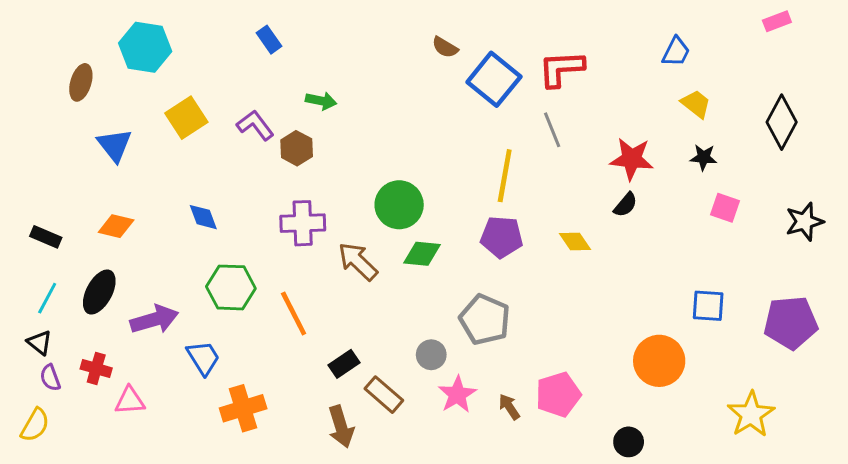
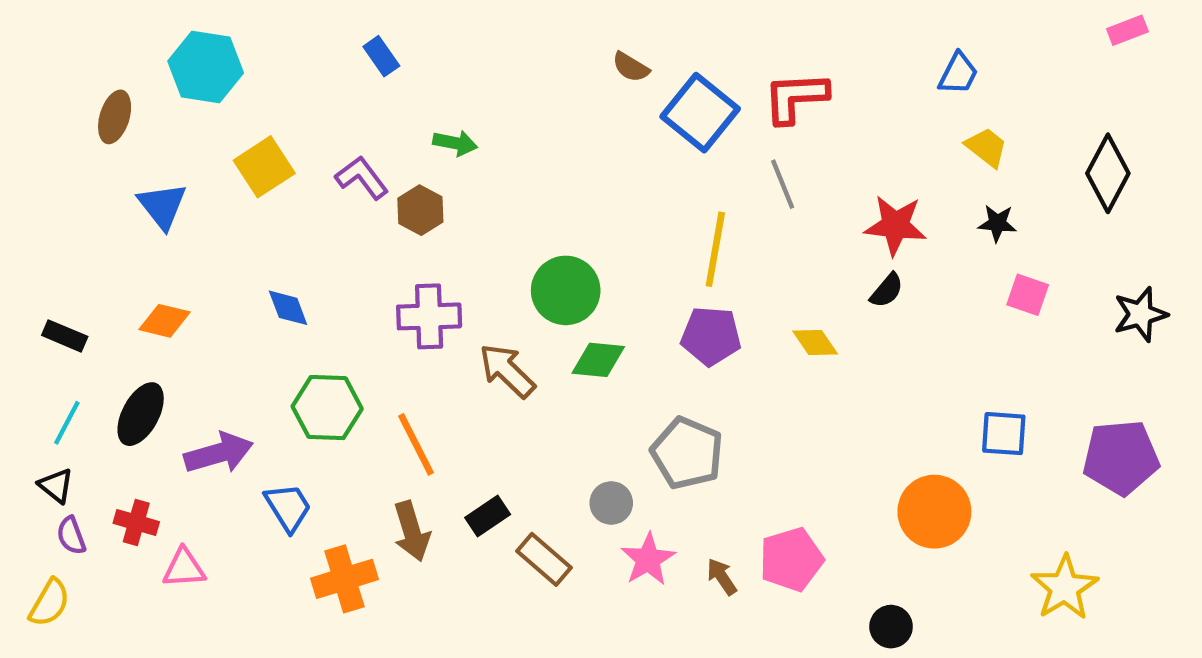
pink rectangle: (777, 21) -> (1127, 30), moved
brown arrow: (341, 427) -> (412, 531), moved

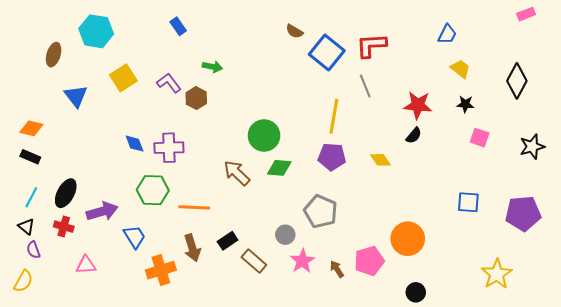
purple cross: (429, 316) -> (169, 148), moved
orange diamond: (164, 321) -> (31, 128), moved
orange line: (416, 444) -> (194, 207), turned -60
orange circle: (934, 512) -> (408, 239), moved
red cross: (136, 523) -> (64, 227), moved

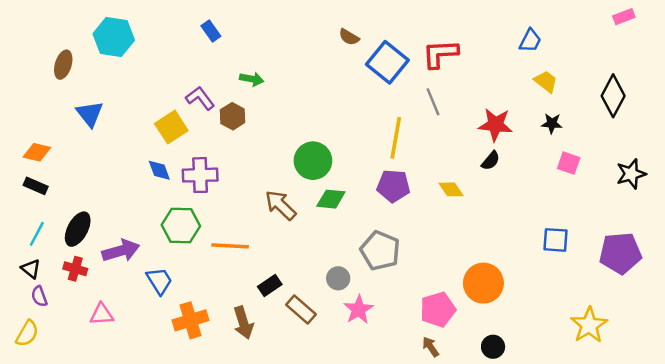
yellow square: (123, 78) -> (171, 127), moved
brown arrow: (192, 248) -> (243, 323), moved
brown arrow: (337, 269) -> (431, 347), moved

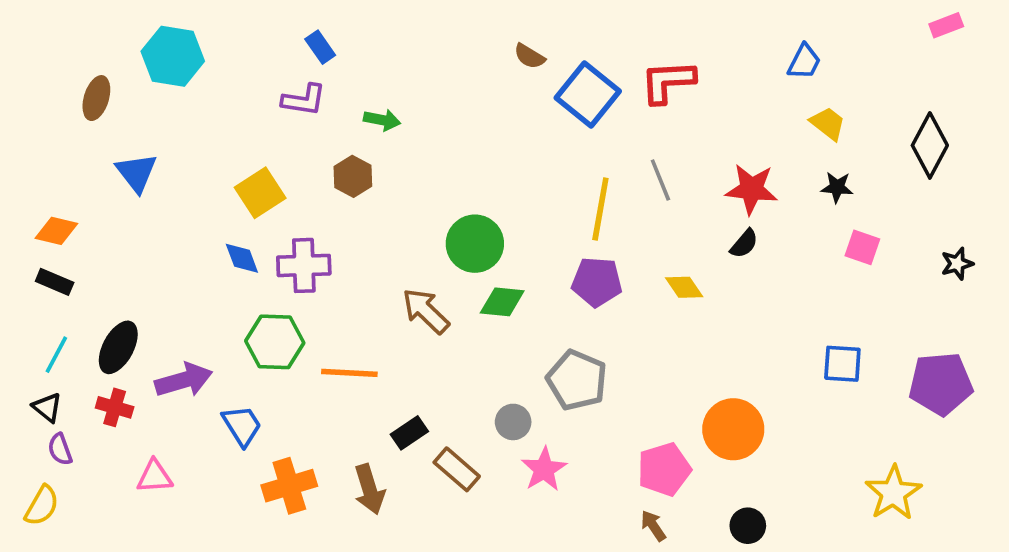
purple L-shape: (200, 98) -> (304, 100), moved, turned 136
gray line: (433, 102) -> (660, 180), moved
black star: (631, 174) -> (957, 264), size x0.7

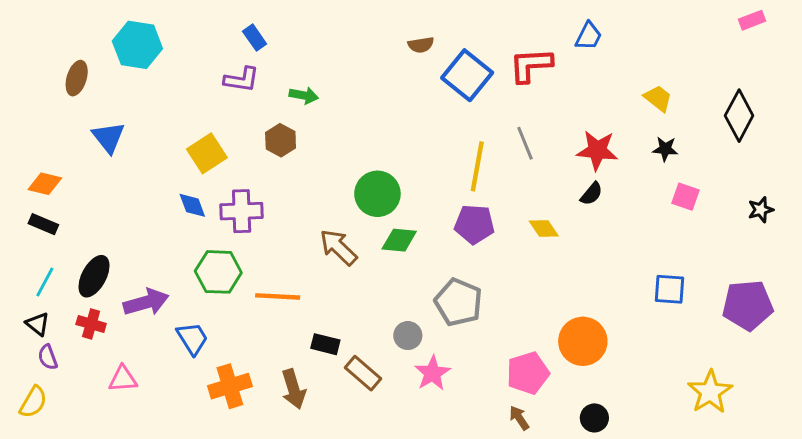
brown semicircle: (529, 56) -> (421, 45), turned -40
blue trapezoid: (804, 62) -> (589, 36), moved
black rectangle: (409, 433) -> (325, 344), turned 48

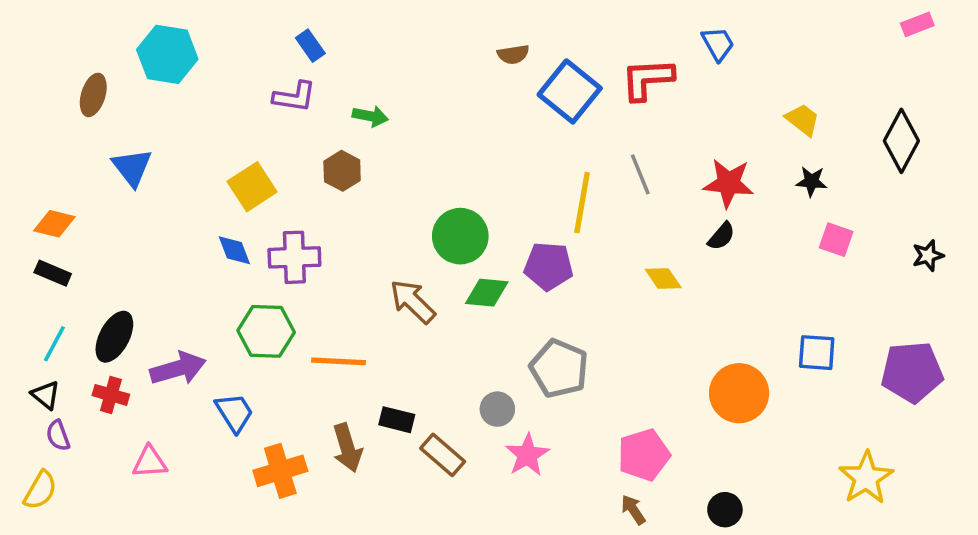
blue trapezoid: (589, 36) -> (718, 44), turned -56
purple pentagon: (474, 224) -> (549, 266), moved
orange circle: (583, 341) -> (739, 393), moved
brown arrow: (294, 389) -> (347, 448), moved

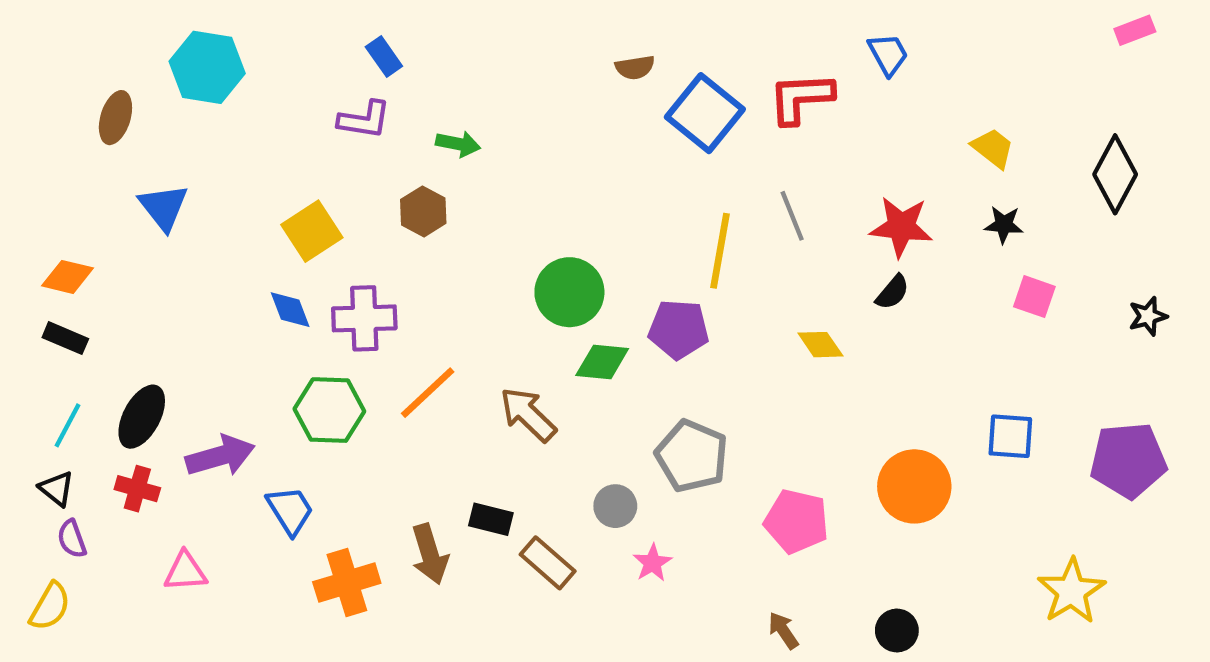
brown arrow: (413, 301) -> (528, 414), moved
orange line: (339, 361) -> (428, 393), moved, turned -46
pink star: (527, 455) -> (652, 563), size x0.7
pink pentagon: (644, 455) -> (796, 521), moved, turned 30

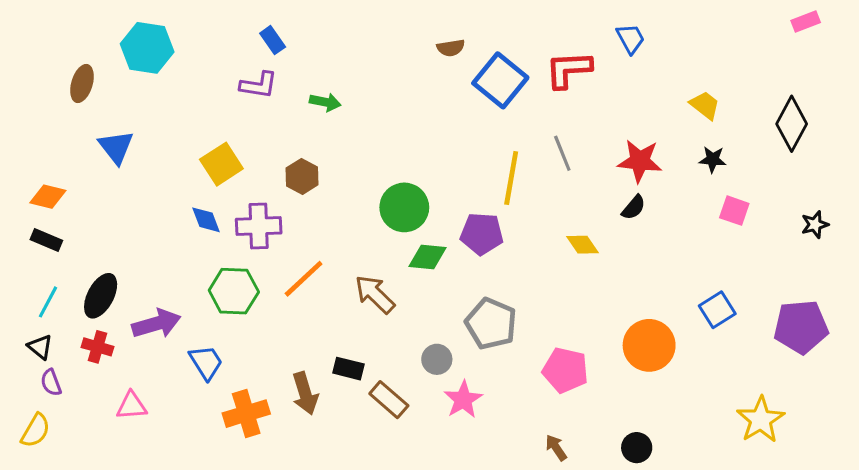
brown hexagon: (423, 211) -> (302, 176), moved
blue square: (1010, 436) -> (717, 310), turned -36
pink star: (652, 563) -> (463, 400), size x1.4

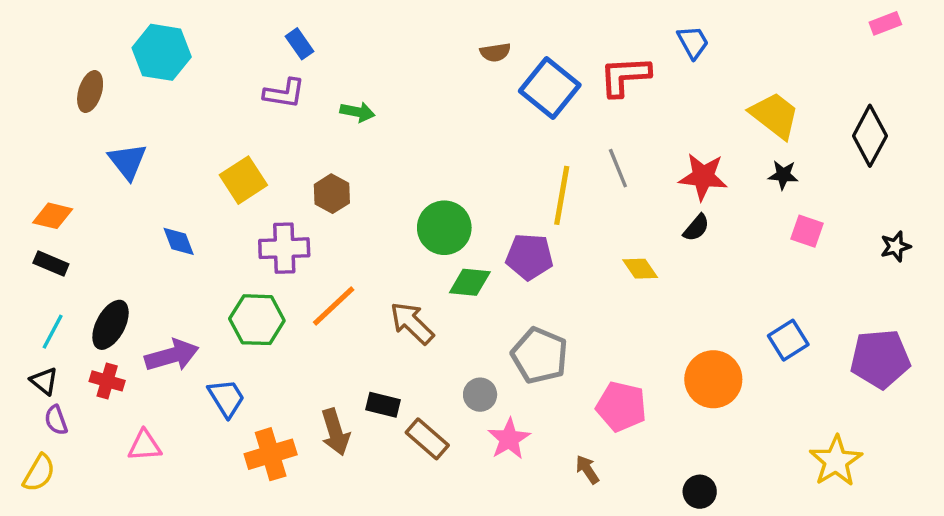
yellow trapezoid: (705, 105) -> (775, 115), size x1.5
blue diamond: (206, 220) -> (179, 241), moved
brown arrow: (556, 448) -> (587, 470), moved

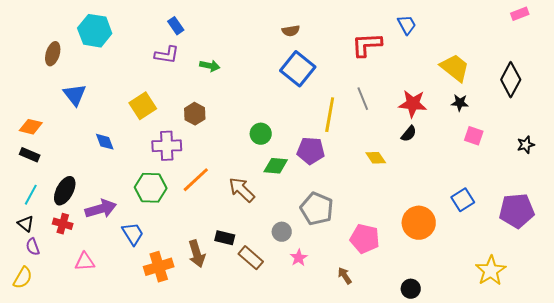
blue square: (550, 88) -> (298, 69), moved
green circle: (444, 228) -> (261, 134), size x0.7
pink star: (509, 439) -> (299, 258), size x0.7

